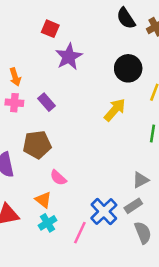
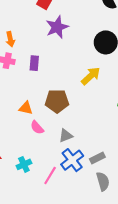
purple rectangle: (47, 102) -> (34, 63), turned 40
brown pentagon: (37, 145) -> (57, 101), moved
gray triangle: (141, 180) -> (66, 136), moved
orange triangle: (43, 200) -> (26, 108), moved, turned -32

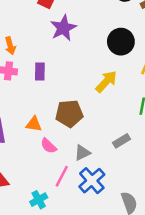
gray rectangle: (97, 158) -> (121, 141), moved
cyan cross: (24, 164) -> (39, 200), moved
pink line: (50, 175) -> (62, 176), moved

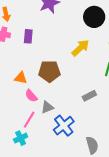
gray triangle: (82, 153) -> (47, 107), moved
pink line: (62, 176) -> (29, 120), moved

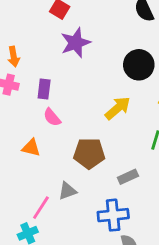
brown pentagon: (49, 71) -> (89, 153), moved
pink semicircle: (31, 96) -> (52, 117), moved
blue cross: (64, 126) -> (113, 215), moved, turned 30

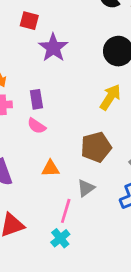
pink semicircle: (52, 117) -> (37, 126), moved
orange triangle: (31, 148) -> (50, 168), moved

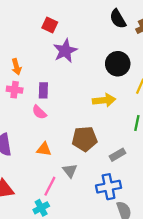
yellow arrow: (110, 97) -> (104, 100), turned 40
gray triangle: (86, 188) -> (70, 171), turned -42

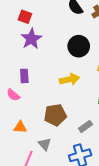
red square: (50, 25) -> (25, 17), moved
purple rectangle: (43, 90) -> (24, 76), moved

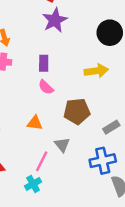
pink semicircle: (13, 95) -> (46, 87), moved

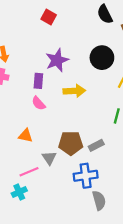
purple star: (55, 20) -> (57, 60), moved
yellow arrow: (96, 71) -> (74, 91), moved
brown pentagon: (77, 111) -> (71, 143), moved
pink line: (42, 161) -> (29, 172), turned 36

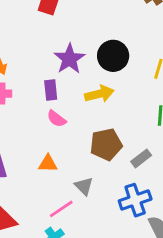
black circle: (102, 58) -> (113, 56), moved
brown pentagon: (71, 143) -> (106, 144), moved

